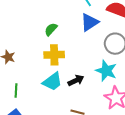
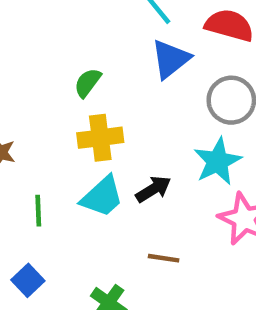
cyan star: (106, 71) -> (218, 161), turned 30
green line: (16, 91) -> (38, 211), moved

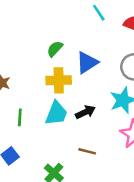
blue triangle: (171, 59) -> (87, 63), moved
cyan trapezoid: (102, 197) -> (56, 113), turned -32

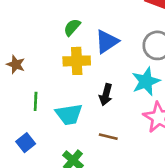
black arrow: (85, 112) -> (106, 95), turned 132
cyan trapezoid: (56, 113) -> (69, 114), moved, turned 60

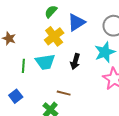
yellow cross: (77, 61) -> (54, 36), turned -36
cyan trapezoid: (69, 114) -> (45, 62), moved
brown line: (108, 137) -> (64, 93), moved

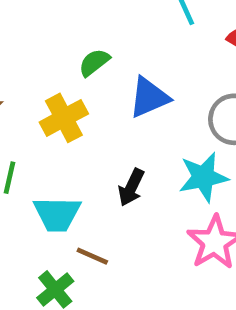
yellow cross: (54, 36) -> (64, 118), moved
cyan trapezoid: (45, 62) -> (57, 214), moved

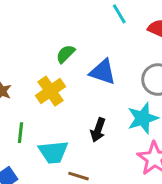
blue triangle: (149, 97) -> (103, 72), turned 48

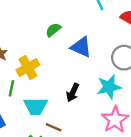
yellow cross: (51, 91) -> (28, 68), moved

